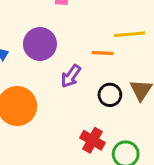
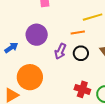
black circle: (110, 95) -> (81, 53), moved

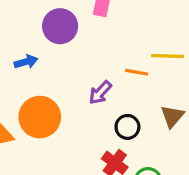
purple circle: (37, 35) -> (60, 26), moved
black circle: (81, 53) -> (127, 127), moved

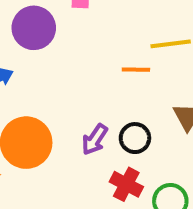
purple arrow: (100, 93) -> (95, 140), moved

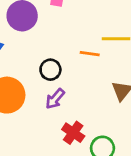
black circle: (135, 138) -> (50, 70), moved

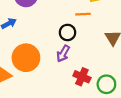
black circle: (50, 70) -> (67, 32), moved

